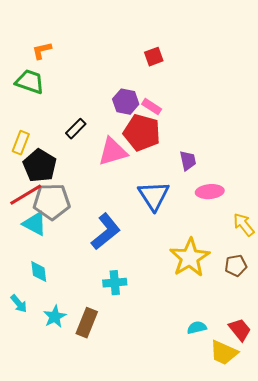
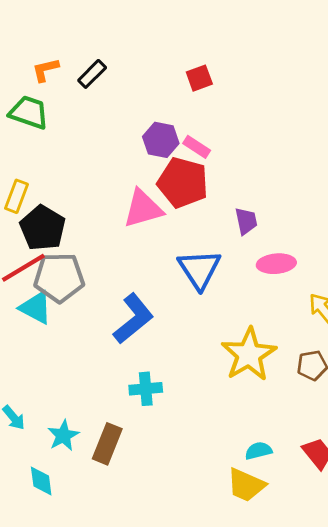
black rectangle: (76, 129) -> (92, 74), moved
cyan diamond: (39, 272) -> (41, 481), moved
yellow trapezoid: (224, 353) -> (246, 485), moved

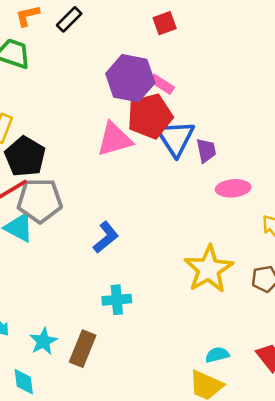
purple hexagon: (161, 140) -> (130, 78), size x1.5
red pentagon: (183, 183) -> (150, 116), turned -30
blue triangle: (199, 269) -> (176, 138), moved
blue L-shape: (133, 319) -> (106, 237), size x0.7

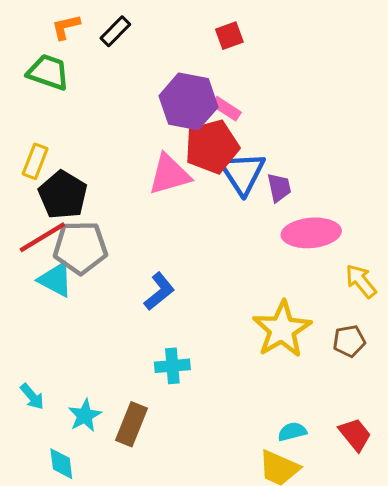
pink ellipse: (233, 188) -> (311, 233), size x1.4

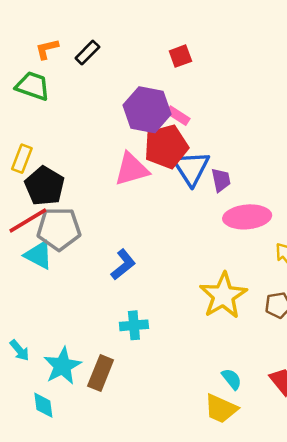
cyan star: (85, 416) -> (62, 366), size x1.4
cyan semicircle: (292, 432) -> (232, 379), turned 65

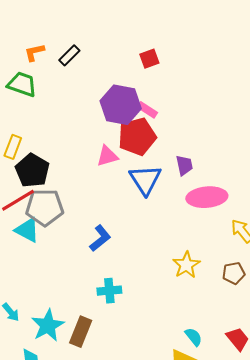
blue triangle: (191, 168) -> (145, 180), moved
pink triangle: (132, 169) -> (107, 156), size x0.7
yellow star: (223, 296) -> (186, 265), size x0.7

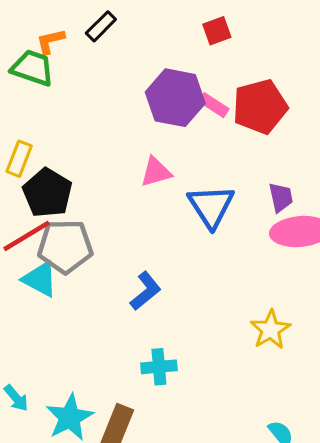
orange L-shape: (34, 52) -> (50, 41), moved
red pentagon: (137, 137) -> (260, 107), moved
purple trapezoid: (184, 165) -> (281, 197), moved

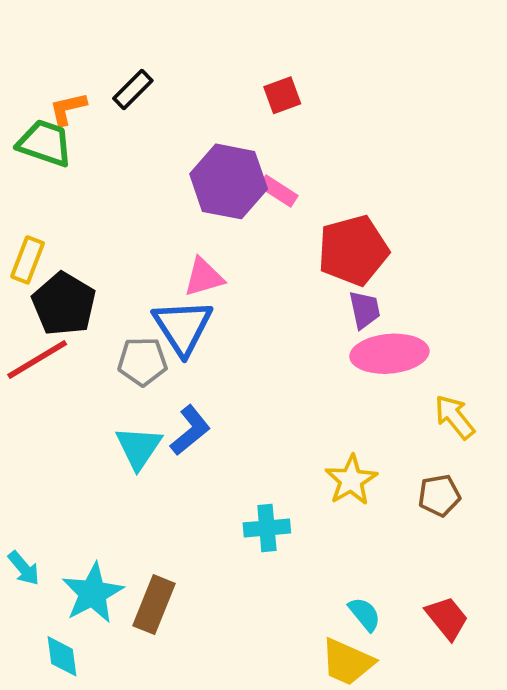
red pentagon: (260, 107) -> (353, 250), moved
blue triangle: (211, 206) -> (183, 327), moved
gray pentagon: (65, 246) -> (142, 361), moved, size x0.7
cyan triangle: (40, 279) -> (139, 448), moved, turned 36
cyan cross: (159, 367) -> (267, 528), moved

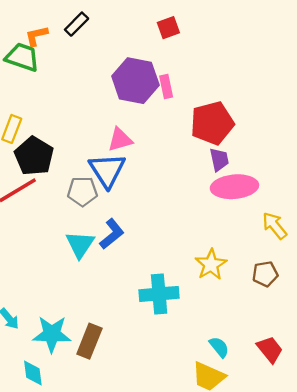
pink rectangle: (278, 191) -> (166, 87), turned 45
cyan cross: (267, 528) -> (159, 294), size x1.4
cyan star: (93, 593) -> (52, 334), turned 30

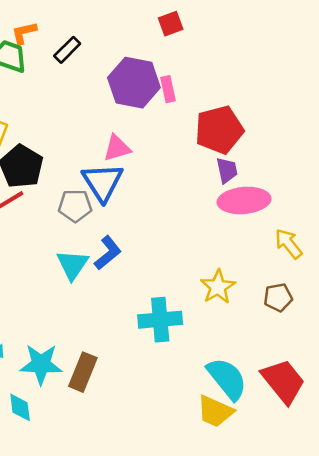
black rectangle: (77, 24) -> (67, 50), moved
cyan semicircle: (219, 347) -> (227, 379), size x1.8
red trapezoid: (270, 349) -> (283, 381), size x1.5

